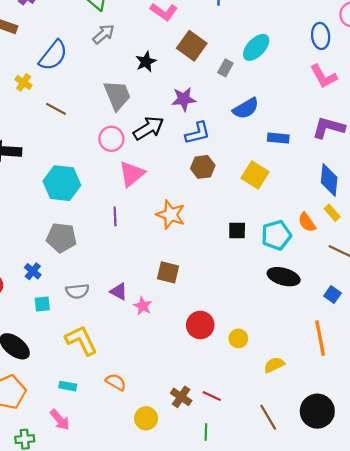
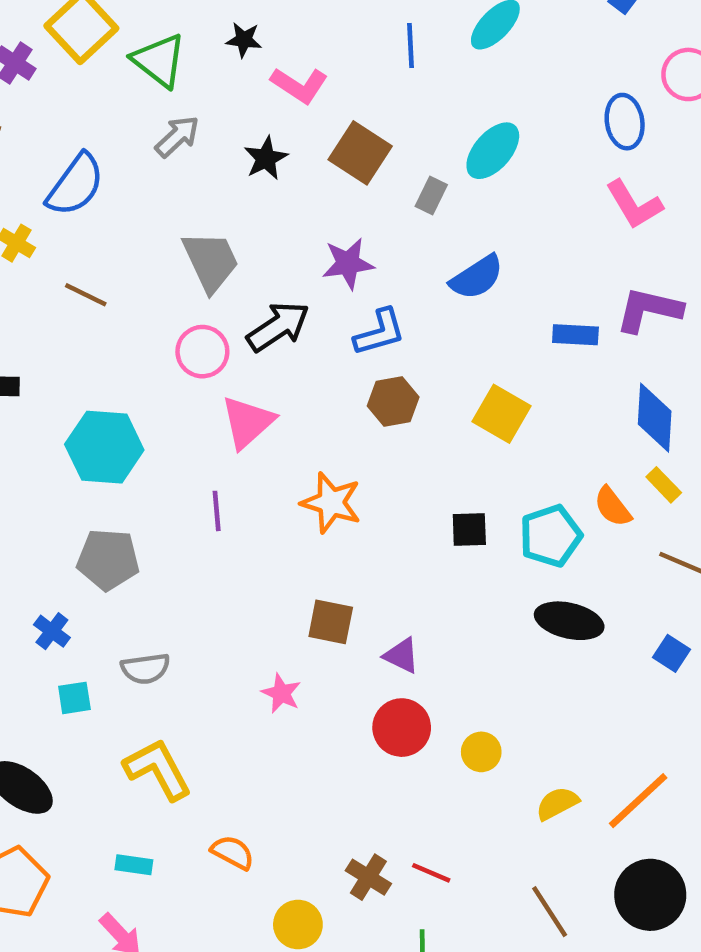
black star: (146, 62) -> (266, 158), moved
blue rectangle: (278, 138) -> (575, 335), moved
purple triangle: (119, 292) -> (402, 656), moved
orange line: (320, 338) -> (638, 801), moved, turned 60

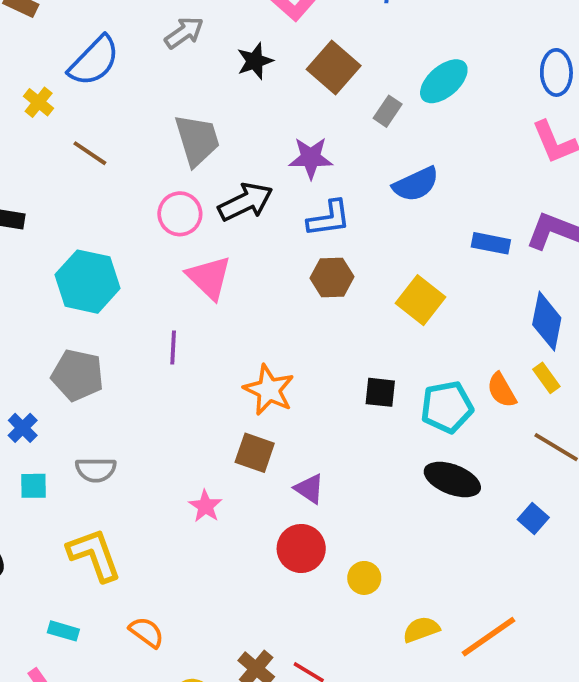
pink triangle: (248, 422) -> (209, 278), turned -42
orange star: (331, 503) -> (269, 390), moved

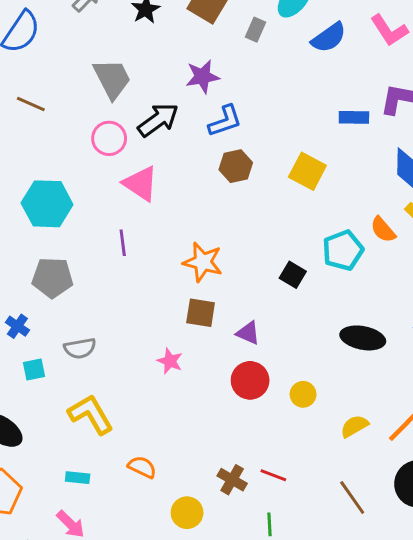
blue semicircle: (416, 184) -> (329, 38), moved
black square: (380, 392) -> (293, 275), moved, turned 35
black ellipse: (452, 479) -> (363, 338), moved

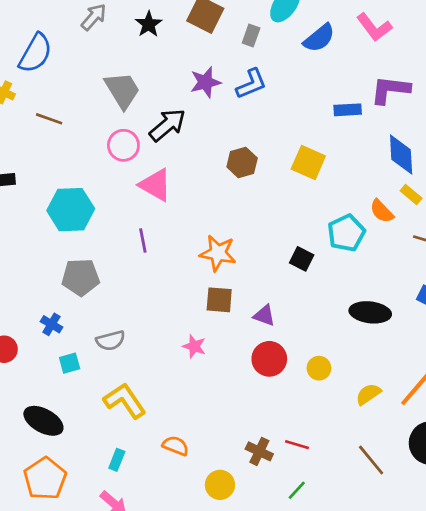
blue L-shape: (225, 121) -> (251, 84), moved
cyan rectangle: (78, 478) -> (117, 460), turned -70
green line: (270, 524) -> (297, 490), turned 50

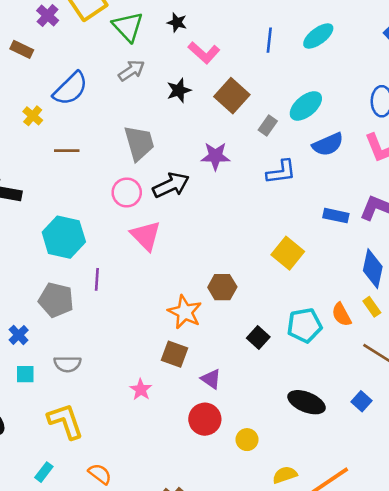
blue L-shape: (251, 84) -> (281, 172), moved
brown line: (49, 119) -> (67, 151), turned -35
brown hexagon: (242, 163) -> (222, 287), moved
purple line: (143, 241) -> (97, 279), moved

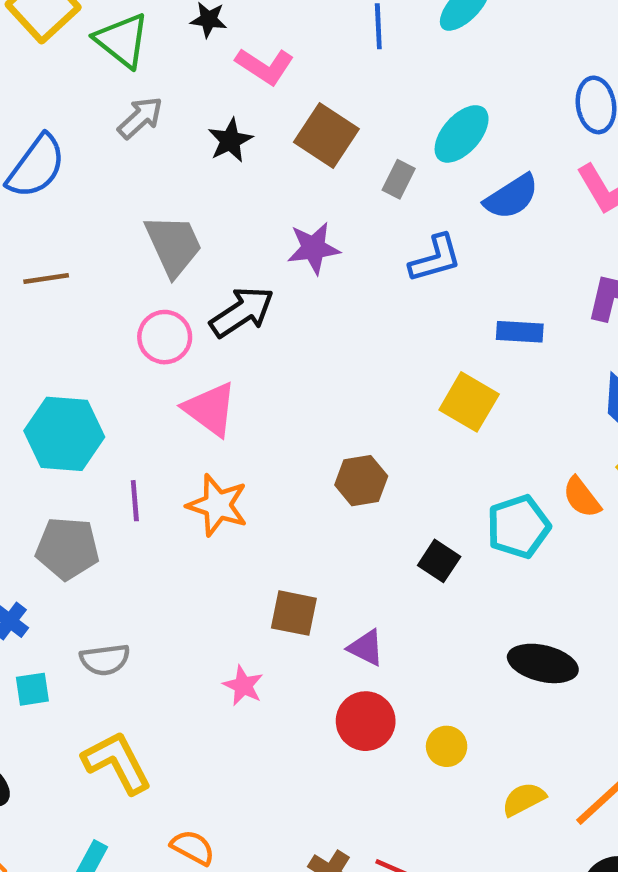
blue rectangle: (336, 216) -> (520, 332), moved
orange star: (185, 312) -> (218, 505), moved

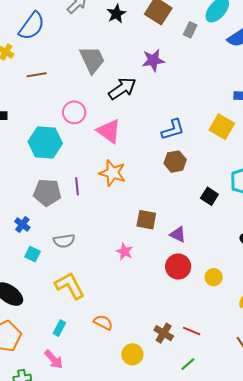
blue L-shape: (435, 258) -> (173, 130), moved
pink circle: (165, 337) -> (74, 112), moved
purple line: (135, 501) -> (77, 186), moved
cyan square: (32, 689) -> (33, 254), turned 35

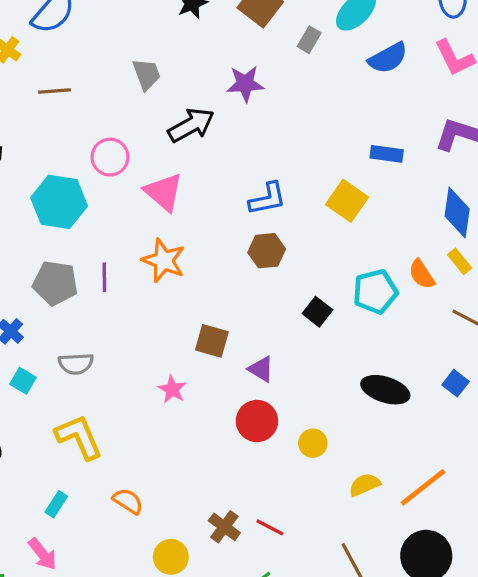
gray trapezoid: (92, 60) -> (146, 74), size x0.7

